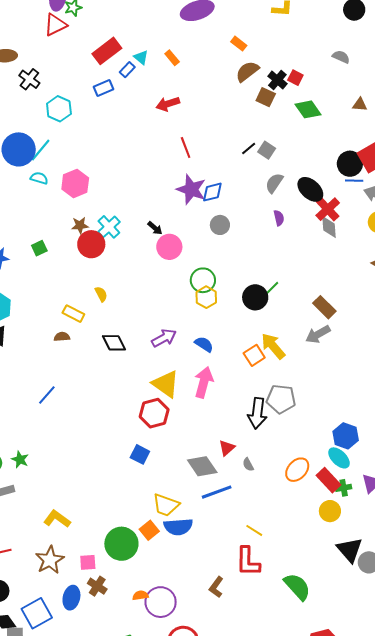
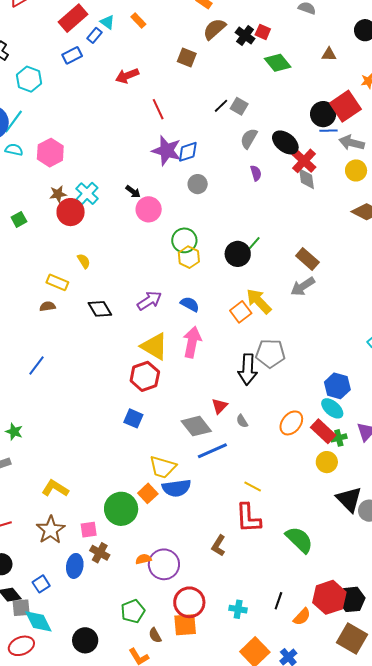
brown square: (266, 97) -> (187, 58), moved
red arrow: (168, 104) -> (127, 76), moved
blue square: (37, 613) -> (41, 584), size x0.6

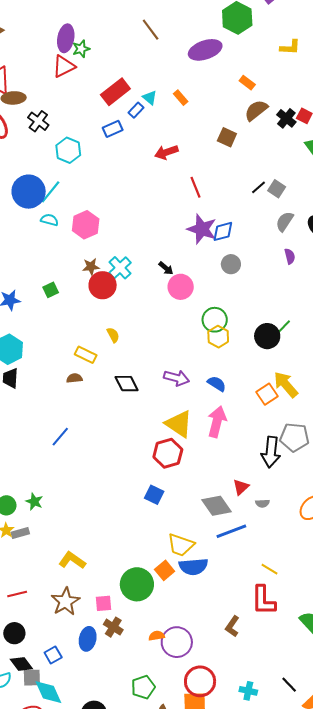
purple arrow: (149, 301) -> (176, 378), turned 45
gray semicircle: (242, 421) -> (262, 503), turned -64
black line: (278, 601) -> (289, 685), turned -66

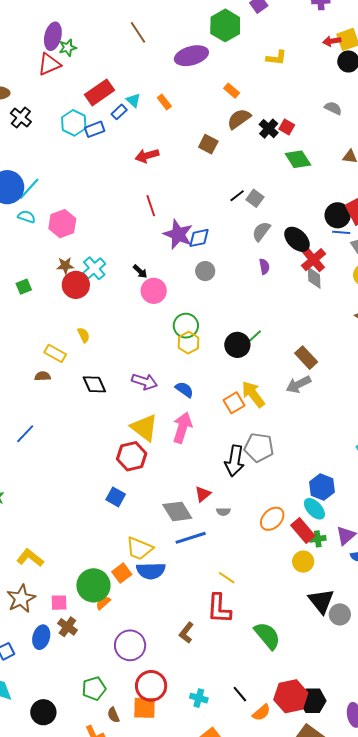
cyan hexagon: (68, 150) -> (74, 123), moved
red line: (195, 187) -> (151, 206), moved
orange semicircle: (157, 636) -> (103, 603), moved, turned -35

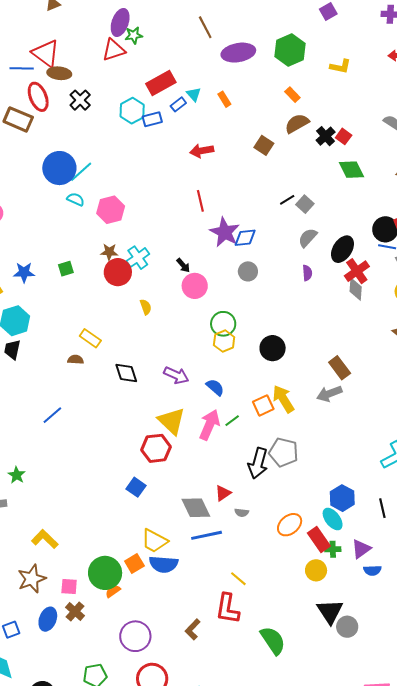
green hexagon: (225, 25) -> (290, 50), moved
purple ellipse: (191, 56) -> (238, 53), moved
black ellipse: (297, 239) -> (342, 249), turned 72
yellow semicircle: (84, 335) -> (146, 307), moved
green line: (255, 336) -> (232, 421), moved

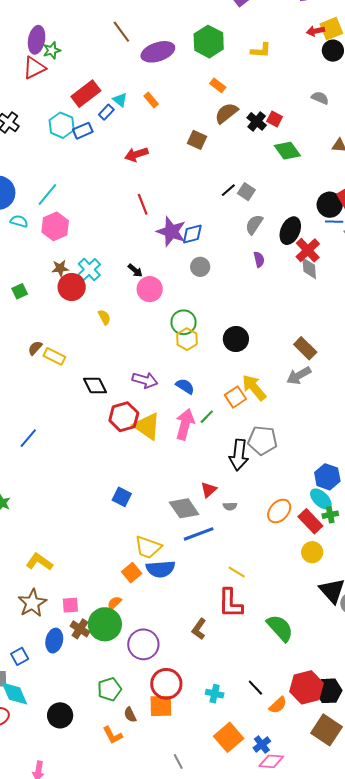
cyan line: (81, 172) -> (47, 195), moved
brown semicircle: (76, 360) -> (35, 348), moved, turned -42
red hexagon: (156, 448) -> (124, 417), moved
green cross: (333, 549) -> (330, 515), moved
green circle: (105, 573) -> (105, 624), moved

